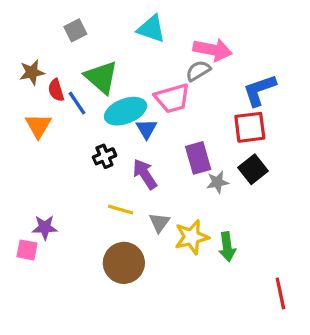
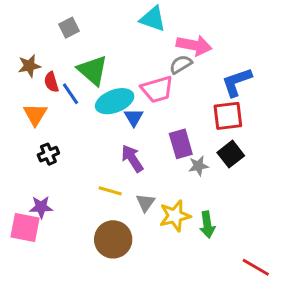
cyan triangle: (151, 29) -> (153, 19), moved
black cross: (104, 156) -> (48, 154), moved
pink square: (27, 250) -> (25, 228), size x1.5
red line: (280, 294) -> (256, 267), turned -48

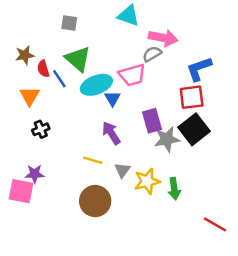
gray square: (69, 28) -> (69, 23), moved, turned 35
black square: (231, 154) -> (194, 129), size x1.4
gray star: (198, 166) -> (167, 139), size x1.5

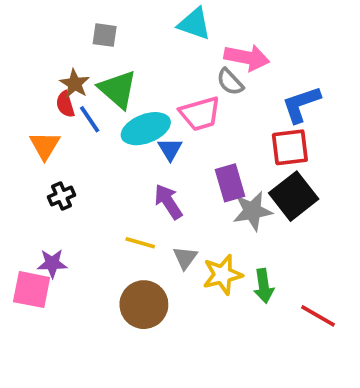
gray semicircle: (152, 54) -> (230, 82), turned -102
brown star: (25, 55) -> (75, 84), moved, turned -30
red line: (215, 224) -> (318, 316), moved

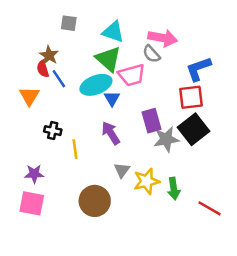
cyan triangle: (194, 24) -> (113, 32), moved
green triangle: (118, 89) -> (108, 59), moved
black cross: (62, 196) -> (53, 131), moved, turned 35
yellow line: (140, 243) -> (75, 149), moved, turned 66
pink square: (32, 290) -> (32, 203), moved

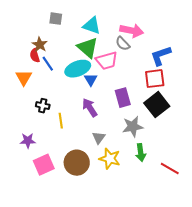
gray star: (166, 139) -> (133, 127), moved
yellow star: (147, 181) -> (110, 159), moved, turned 30
pink square: (32, 203) -> (44, 165), moved, turned -35

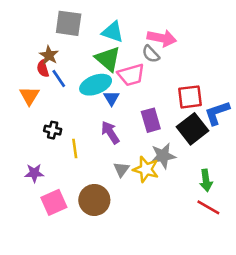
gray square: (56, 19) -> (69, 23), size x1.6
blue L-shape: (161, 56) -> (217, 113), moved
green arrow: (141, 153) -> (206, 180), moved
yellow star: (110, 159) -> (146, 169), moved

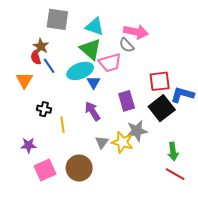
blue L-shape: (217, 113) -> (182, 95), turned 35

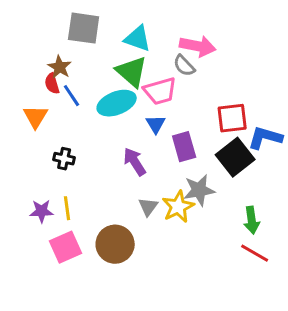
blue triangle: (94, 82) -> (156, 124), moved
yellow line: (63, 125) -> (67, 208), moved
yellow star: (122, 142) -> (178, 207), turned 30

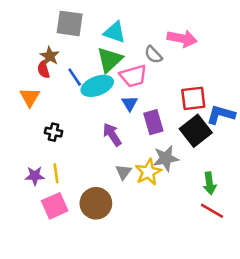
pink arrow: (198, 46) -> (182, 38), moved
green triangle: (132, 72) -> (110, 60), turned 36
blue line: (72, 96) -> (75, 77), moved

